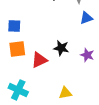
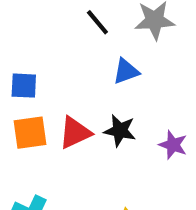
blue triangle: (86, 18) -> (126, 71), moved
red triangle: (39, 60) -> (75, 133), moved

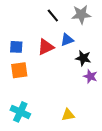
black star: (120, 131) -> (83, 58), moved
red triangle: (75, 133) -> (46, 47), moved

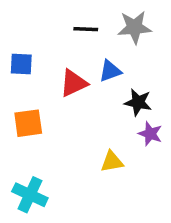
black line: (53, 15) -> (86, 29), turned -48
blue square: (16, 47) -> (21, 64), moved
yellow triangle: (68, 115) -> (112, 162), moved

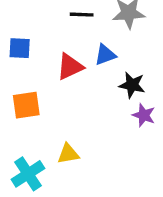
yellow triangle: (112, 162) -> (68, 154), moved
cyan cross: (30, 195) -> (28, 174), turned 32

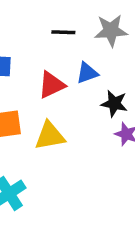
yellow triangle: (68, 154) -> (50, 136), moved, size x1.4

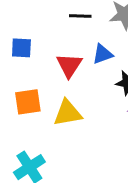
red triangle: (51, 85) -> (69, 65), turned -32

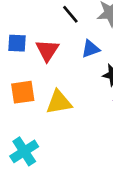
black line: (80, 16) -> (70, 14), turned 48
red triangle: (69, 65) -> (47, 50), moved

